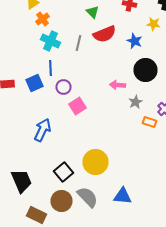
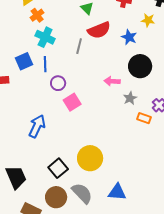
gray line: (78, 43) -> (79, 46), moved
blue square: (34, 83) -> (24, 61), moved

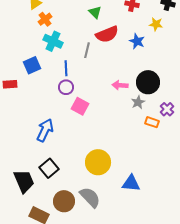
blue line: (45, 64) -> (66, 68), moved
black circle: (140, 66) -> (148, 82), moved
pink square: (72, 102) -> (80, 106), turned -30
black square: (58, 168) -> (49, 168), moved
blue triangle: (117, 192) -> (131, 183), moved

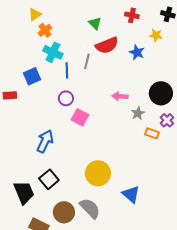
blue line: (66, 68) -> (67, 70), moved
black circle: (148, 82) -> (161, 93), moved
blue triangle: (131, 183) -> (131, 194), turned 36

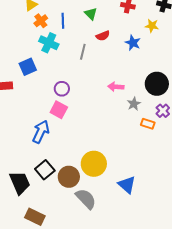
red semicircle: (107, 45) -> (103, 36), size x0.6
blue line: (67, 70) -> (63, 21), moved
pink square: (80, 117) -> (59, 110), moved
brown circle: (64, 212) -> (69, 177), moved

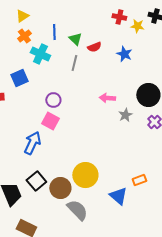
green triangle: (91, 14) -> (75, 39), moved
orange cross: (41, 21) -> (24, 36), moved
yellow star: (152, 26) -> (137, 26), moved
orange rectangle: (148, 124) -> (139, 180), moved, turned -40

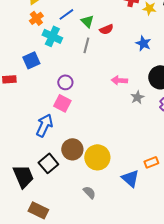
blue line: (54, 32) -> (66, 14), turned 56
blue star: (124, 54) -> (143, 43), moved
brown circle: (60, 188) -> (72, 149), moved
gray semicircle: (77, 210) -> (89, 192), size x0.6

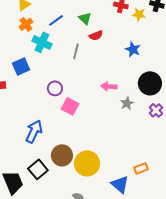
green triangle: (87, 21) -> (85, 18), moved
pink square: (62, 103) -> (70, 106), moved

